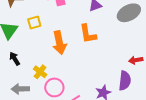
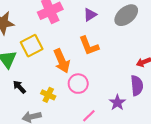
yellow square: (34, 22) -> (32, 46), size x1.5
pink circle: (54, 87) -> (78, 84), moved

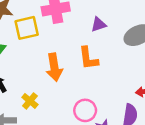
yellow square: (32, 46) -> (27, 28), moved
pink circle: (78, 84) -> (85, 110), moved

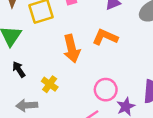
orange L-shape: (88, 58) -> (105, 37), turned 125

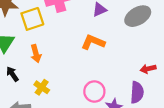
orange arrow: (72, 49) -> (36, 54), moved, size x0.7

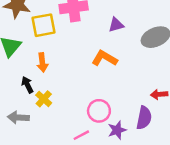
black arrow: (12, 74) -> (27, 85), moved

